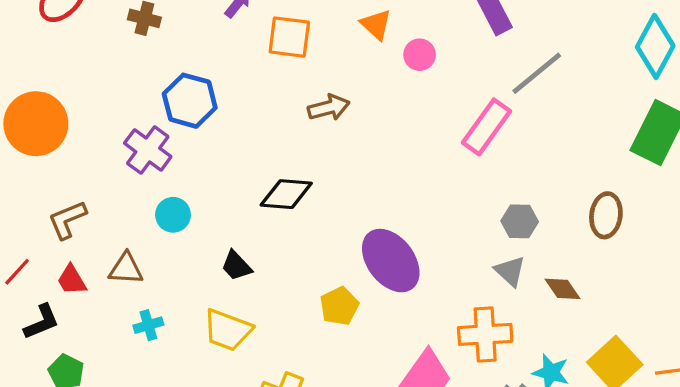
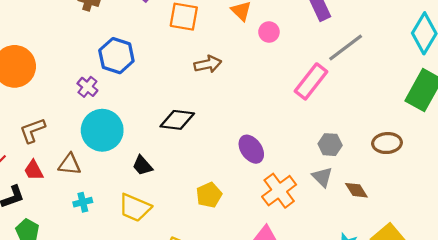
purple cross: (148, 150) -> (87, 87), size x0.7
cyan circle: (173, 215) -> (102, 130), size x1.8
brown ellipse: (606, 215) -> (387, 143), turned 76
purple ellipse: (391, 261) -> (251, 149), moved, size x0.7
orange cross: (485, 334) -> (279, 191), moved, turned -36

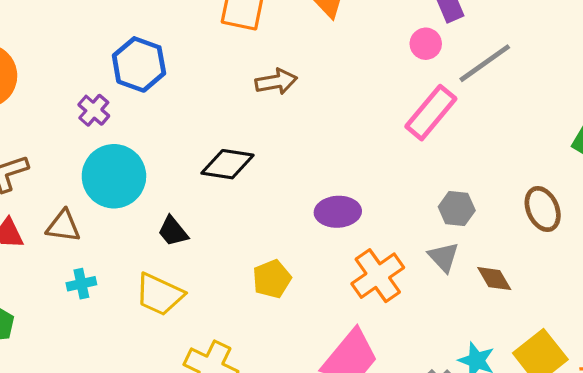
pink circle: (269, 32) -> (426, 44), moved
brown ellipse: (387, 143) -> (543, 209), turned 68
purple ellipse: (251, 149) -> (338, 212), turned -60

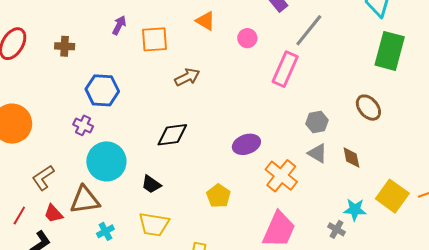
pink circle: (426, 44) -> (247, 38), moved
brown triangle: (63, 226) -> (85, 200), size x1.4
brown diamond: (494, 279) -> (351, 157), turned 35

